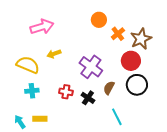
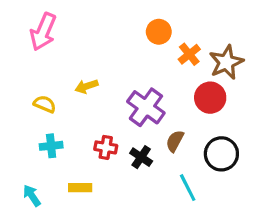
pink arrow: (42, 27) -> (43, 32), moved, turned 130
yellow semicircle: (28, 65) -> (45, 104), size x0.6
black circle: (137, 85) -> (221, 154), moved
yellow rectangle: (40, 119) -> (80, 188), moved

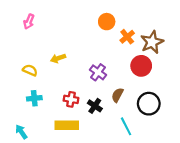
pink arrow: (43, 32) -> (29, 22), size x0.6
purple cross: (146, 107) -> (98, 72), size x0.7
yellow rectangle: (80, 188) -> (67, 125), moved, size x1.5

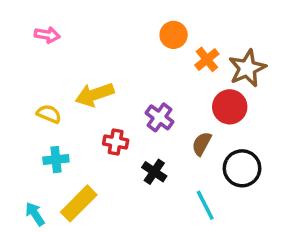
pink arrow: (29, 22) -> (47, 35), turned -104
yellow arrow: (58, 58) -> (95, 95), size x1.5
brown semicircle: (117, 95) -> (202, 144), moved
red cross: (71, 99) -> (116, 142), moved
yellow rectangle: (67, 125) -> (79, 203), moved, turned -45

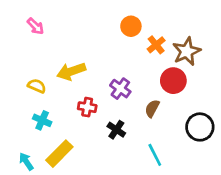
pink arrow: (47, 35) -> (35, 26), turned 36
cyan cross: (56, 160) -> (42, 120), turned 30
black circle: (242, 168) -> (200, 127), moved

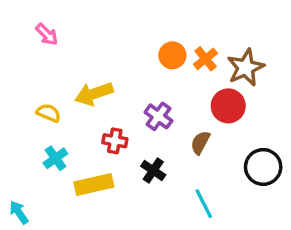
orange circle: (131, 26) -> (172, 55), moved
cyan cross: (42, 120) -> (55, 158), turned 30
yellow rectangle: (59, 154) -> (94, 184), moved, turned 32
cyan arrow: (26, 161) -> (19, 212), moved

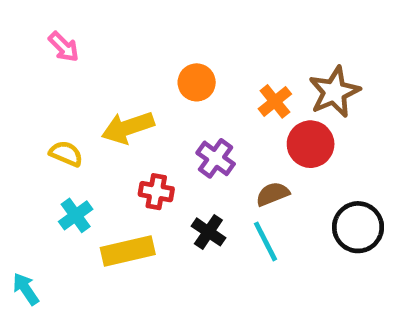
orange circle: (172, 55) -> (197, 82), moved
orange cross: (206, 59) -> (275, 101), moved
brown semicircle: (200, 143) -> (273, 194), turned 40
cyan line: (204, 204) -> (265, 241), moved

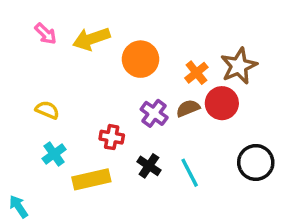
orange circle: (197, 82) -> (141, 59), size x1.4
yellow arrow: (128, 128) -> (91, 39), moved
brown semicircle: (273, 194) -> (188, 108), moved

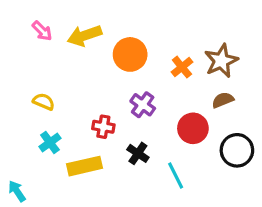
red circle: (222, 103) -> (193, 128), moved
brown semicircle: (188, 108) -> (223, 100), moved
cyan line: (190, 173) -> (176, 175), moved

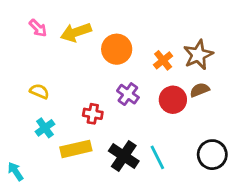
red circle: (193, 128) -> (173, 100), moved
black circle: (237, 150) -> (212, 155), moved
black cross: (138, 153) -> (124, 156), moved, size x1.5

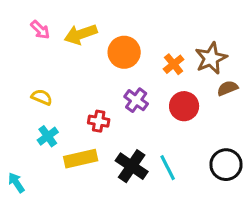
brown semicircle: (200, 90) -> (227, 88), moved

